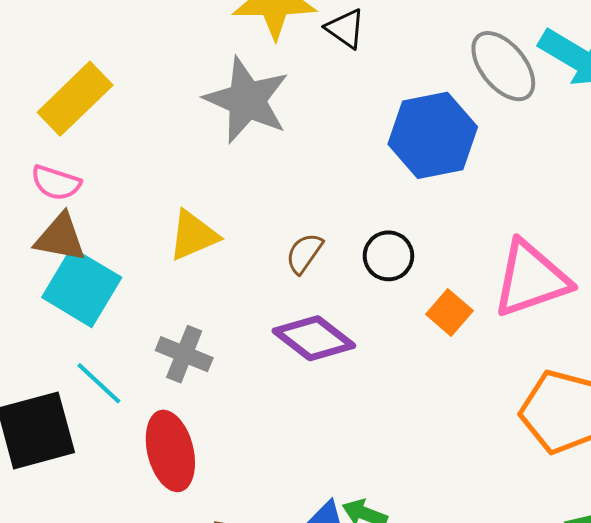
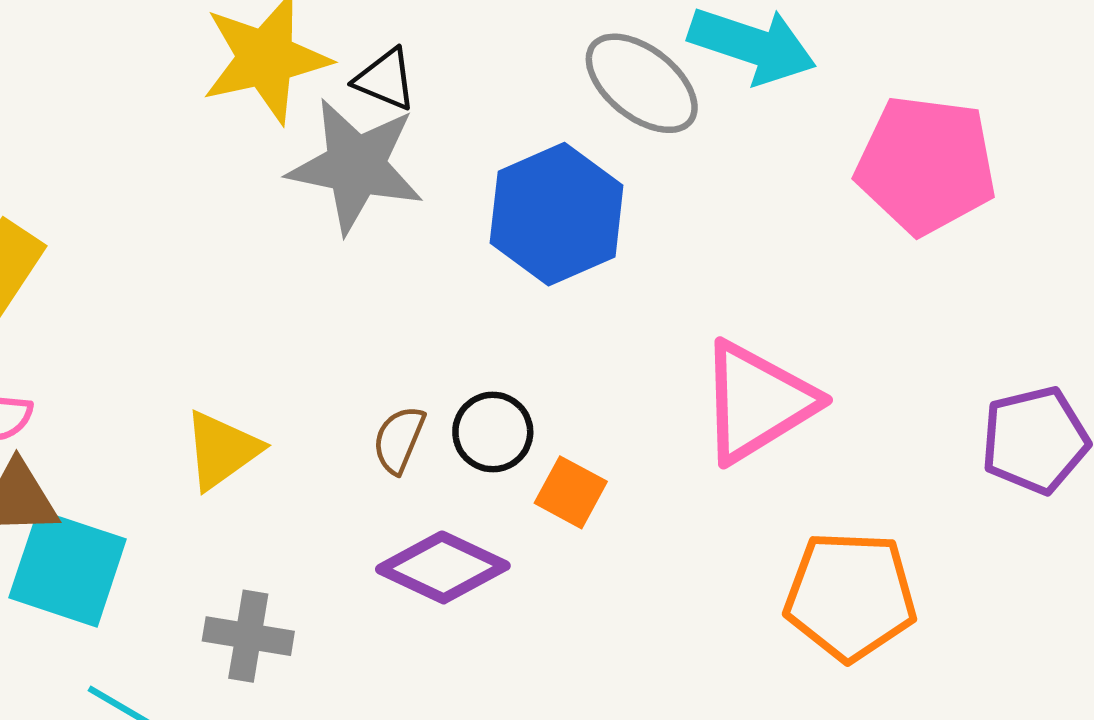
gray star: (247, 100) -> (356, 166), moved
black circle: (388, 256) -> (493, 432), moved
orange square: (449, 313) -> (571, 492), moved

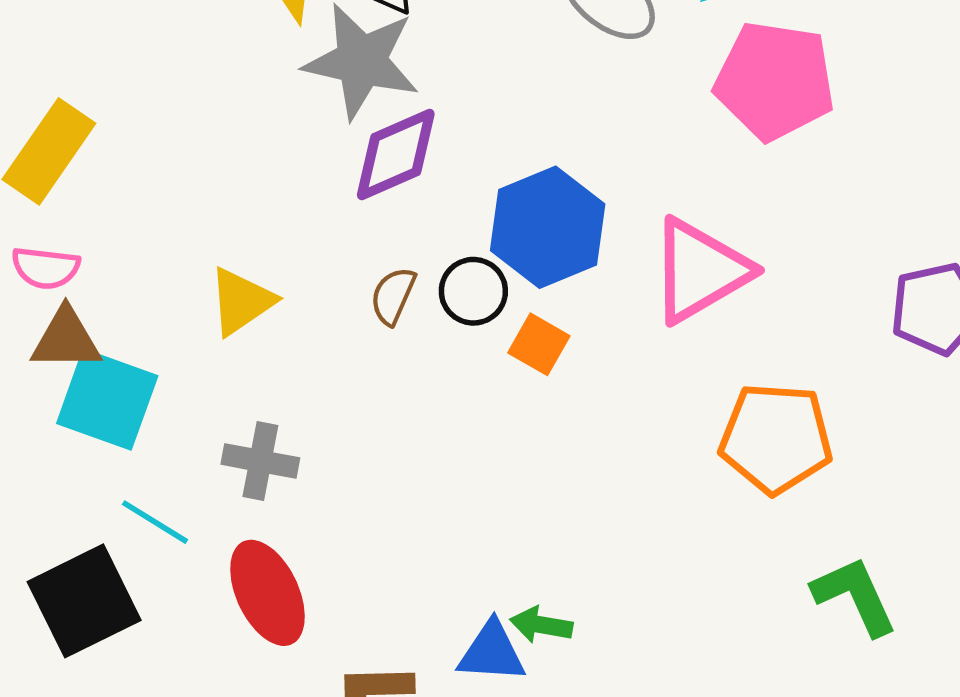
pink pentagon: (926, 165) -> (775, 81), moved
blue hexagon: (557, 214) -> (548, 227), moved
purple diamond: (443, 567) -> (396, 154), moved, turned -50

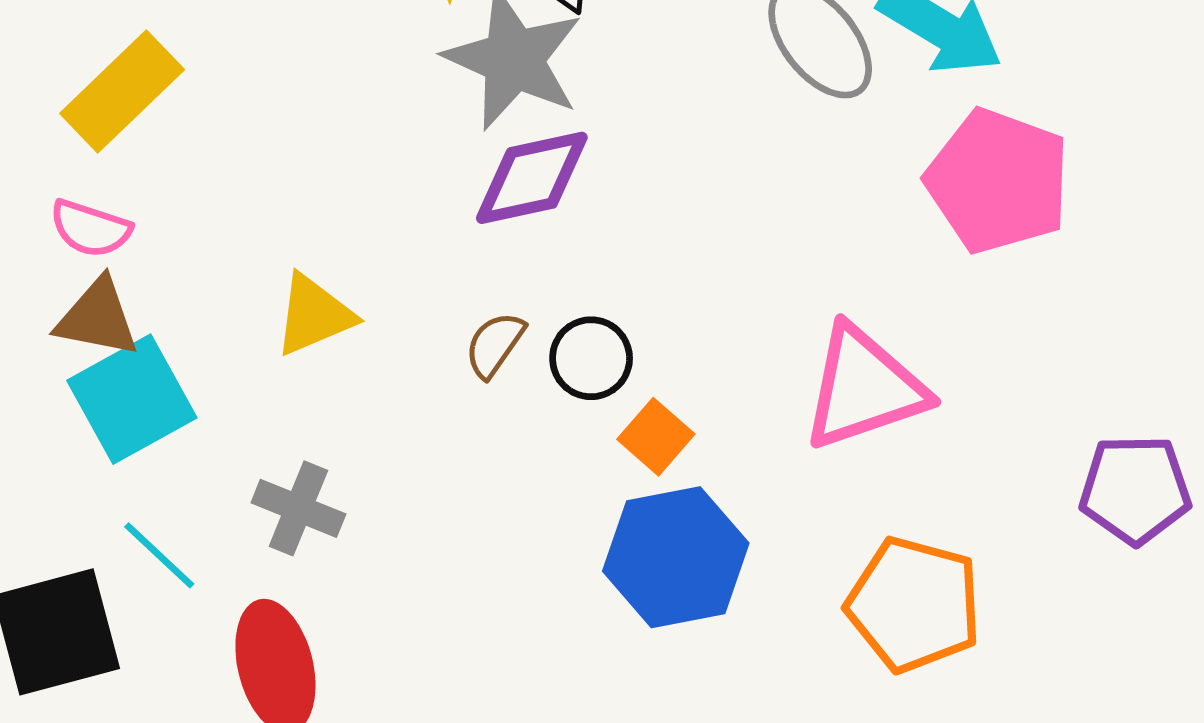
blue hexagon: (548, 227) -> (676, 557), moved
cyan square: (107, 400) -> (132, 399), turned 30

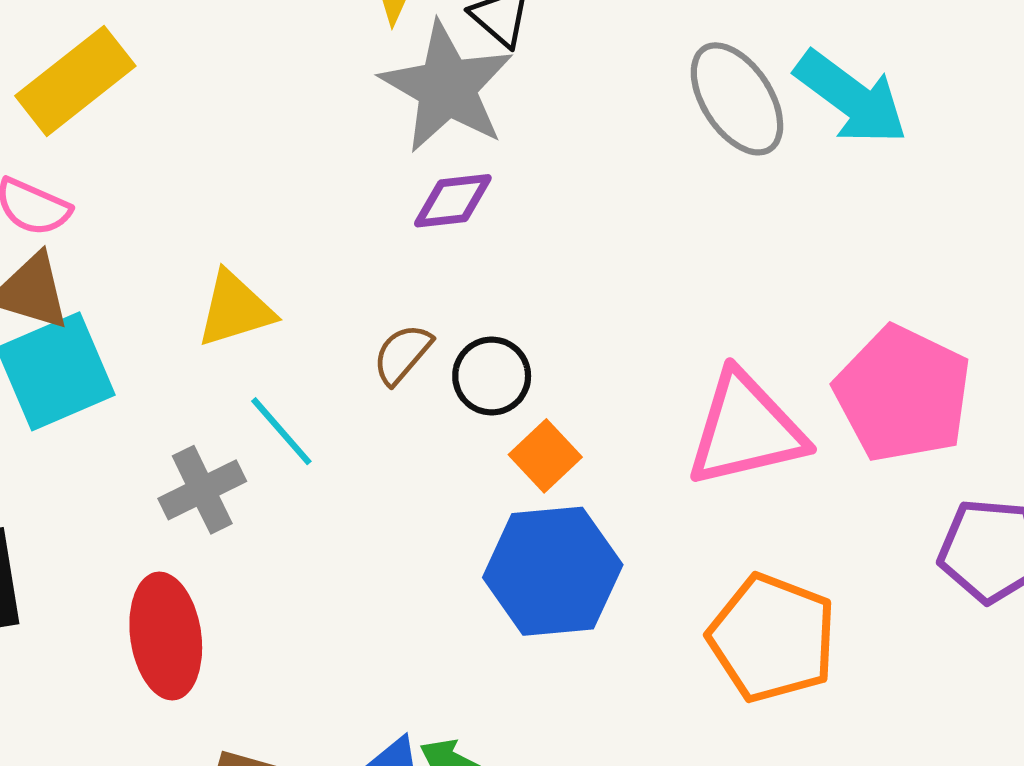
purple diamond: (532, 178) -> (453, 201), size x0.7
pink pentagon: (998, 181) -> (903, 394), moved
gray cross: (298, 508) -> (202, 490), turned 36
cyan line: (159, 555) -> (281, 431), moved

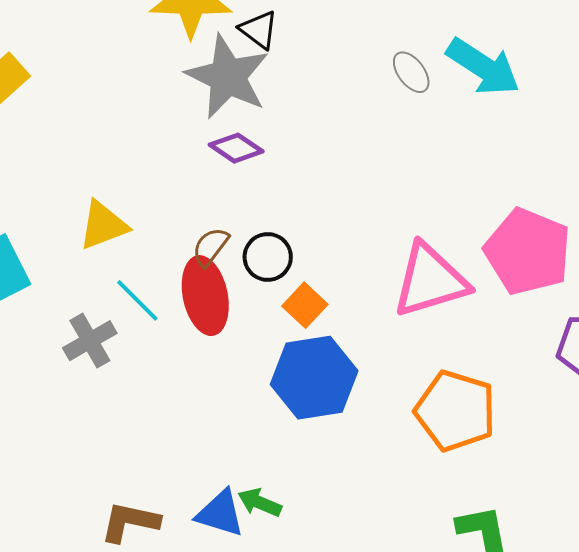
gray ellipse: (737, 99) -> (411, 72), size x0.6
purple diamond: (453, 201) -> (236, 148), turned 44
red ellipse: (166, 636) -> (205, 296), moved

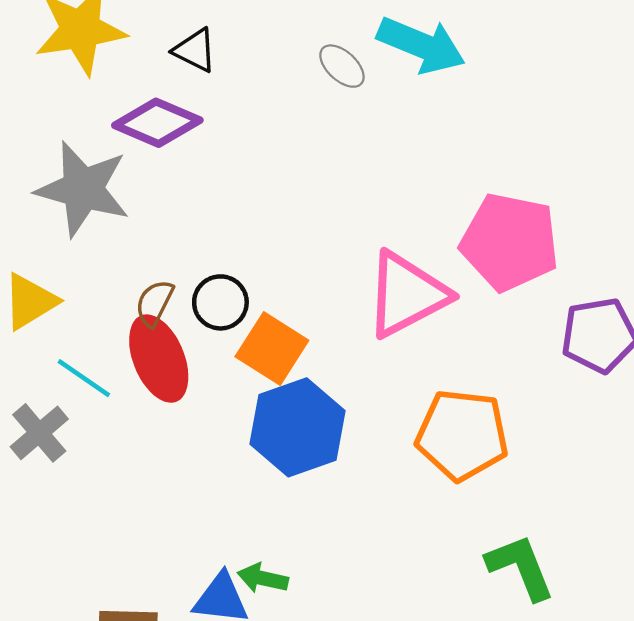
black triangle: (259, 30) -> (195, 50), moved
gray star: (228, 77) -> (83, 189), moved
purple diamond: (236, 148) -> (157, 123), moved, size x1.4
orange square: (305, 305) -> (272, 348), size x1.4

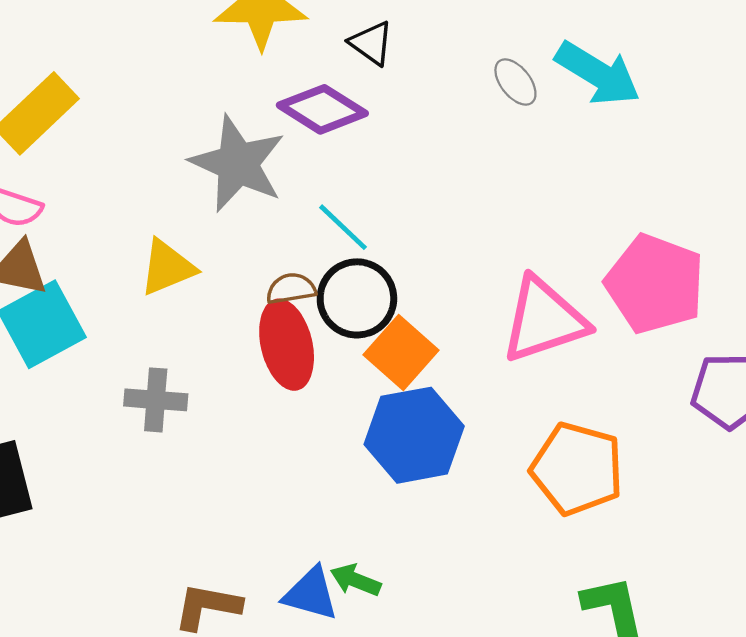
black circle: (220, 302) -> (357, 298), size x1.4
brown semicircle: (154, 303) -> (291, 289), turned 45
cyan line: (84, 378) -> (343, 227), moved
gray cross: (39, 433) -> (156, 400), turned 36

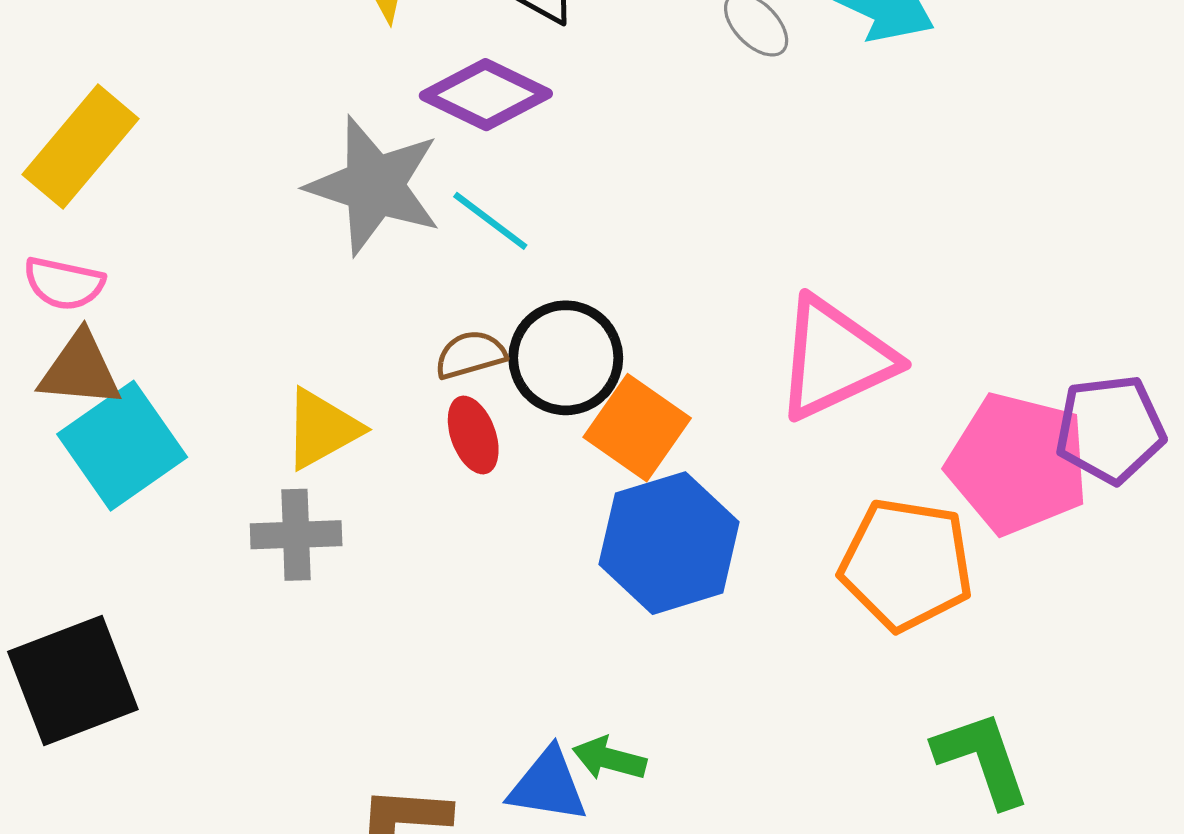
cyan line: (343, 227) -> (490, 221), moved
yellow triangle: (167, 267) -> (322, 429), moved
pink pentagon: (655, 284) -> (1018, 464), moved
red ellipse: (287, 345) -> (473, 435), size x0.6

